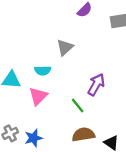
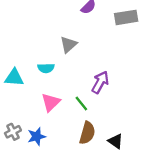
pink triangle: (38, 96) -> (51, 102), moved
brown semicircle: (83, 135) -> (87, 133), turned 115

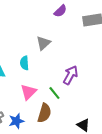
cyan semicircle: (46, 68) -> (24, 63), turned 88
brown semicircle: (87, 133) -> (44, 113), moved

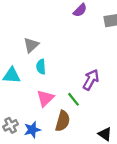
gray triangle: (43, 43) -> (31, 45), moved

